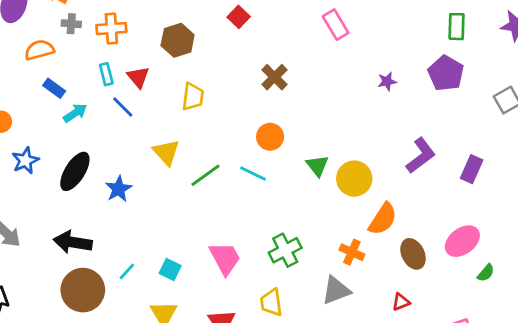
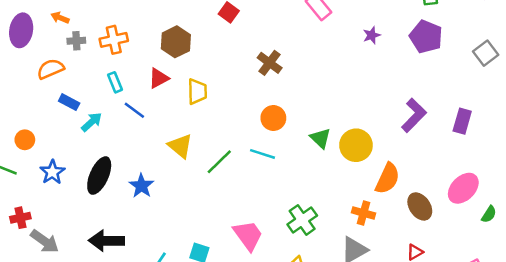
red triangle: (138, 77) -> (159, 78), moved, turned 50
purple star: (387, 81) -> (372, 35), moved

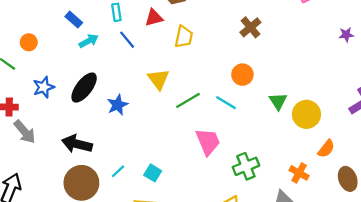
purple star: (372, 35) -> (346, 35), moved
blue star: (52, 172) -> (44, 87), moved
orange semicircle: (387, 178) -> (326, 149), size x0.7
pink trapezoid: (248, 235) -> (208, 142), moved

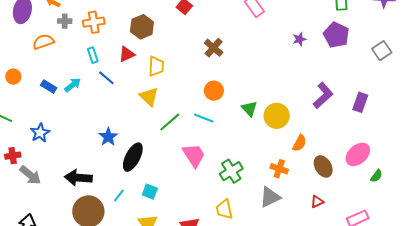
blue rectangle: (74, 20) -> (49, 87), moved
orange circle: (29, 42) -> (13, 77), moved
yellow triangle: (158, 79) -> (149, 97), moved
black ellipse: (84, 88) -> (133, 157), moved

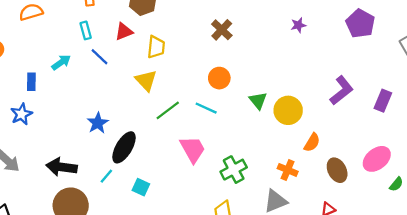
purple star: (299, 39) -> (298, 25), moved
blue rectangle: (49, 87) -> (31, 82), moved, turned 56
cyan line: (119, 196) -> (106, 176), moved

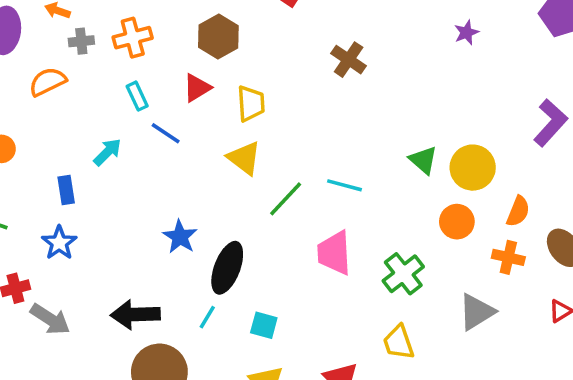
orange circle: (219, 78) -> (457, 222), moved
pink trapezoid: (193, 149) -> (334, 253), turned -144
orange cross: (288, 170) -> (508, 257), moved

